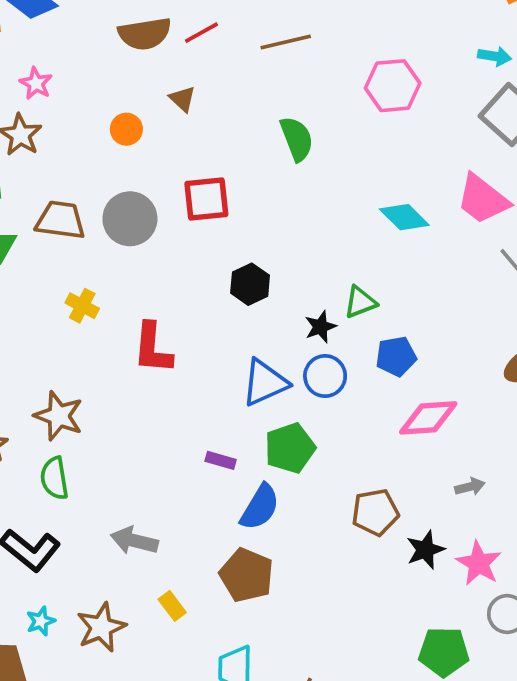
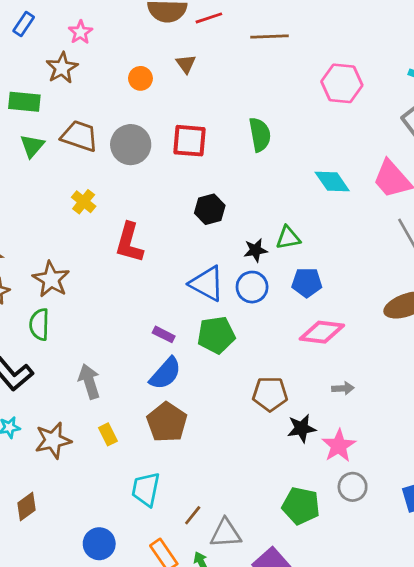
green semicircle: (297, 139) -> (260, 135), moved
blue triangle: (265, 383) -> (207, 284), turned 42
blue semicircle: (260, 507) -> (165, 373), moved
gray arrow: (134, 541) -> (89, 381), turned 48

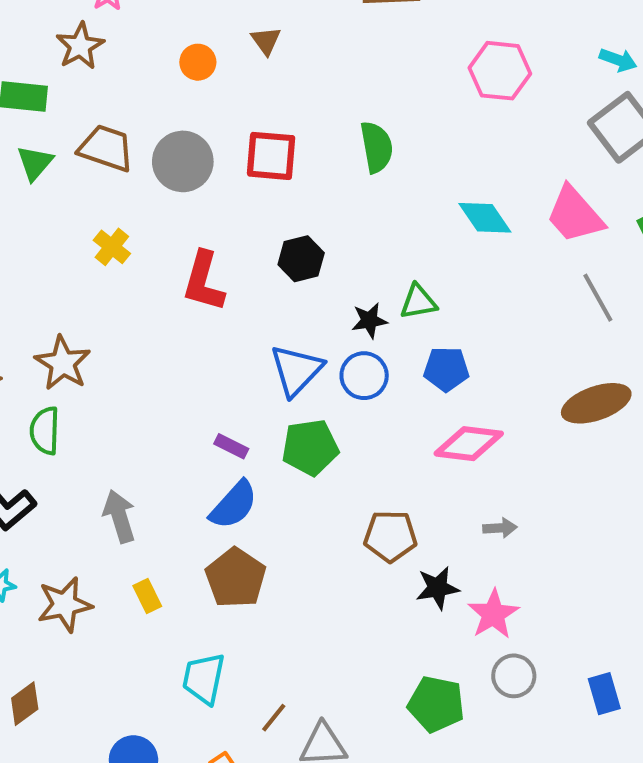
red L-shape: (129, 243) -> (204, 281), moved
blue triangle: (207, 284) -> (296, 370), turned 45

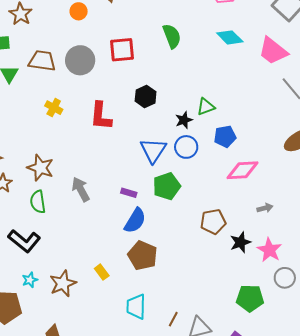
cyan diamond: (485, 218) -> (230, 37), moved
gray arrow: (119, 516) -> (81, 189), moved

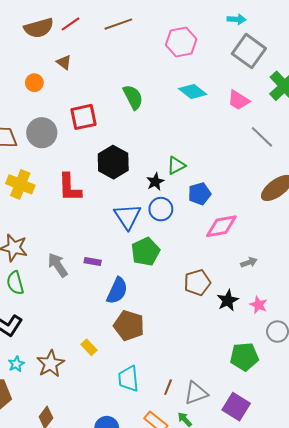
pink trapezoid: (273, 51) -> (239, 100), size x0.7
black hexagon: (146, 96) -> (113, 162), size x1.4
yellow cross: (54, 108) -> (20, 184), size x1.5
purple rectangle: (129, 193) -> (93, 262), moved
pink star: (269, 250) -> (258, 305), size x0.7

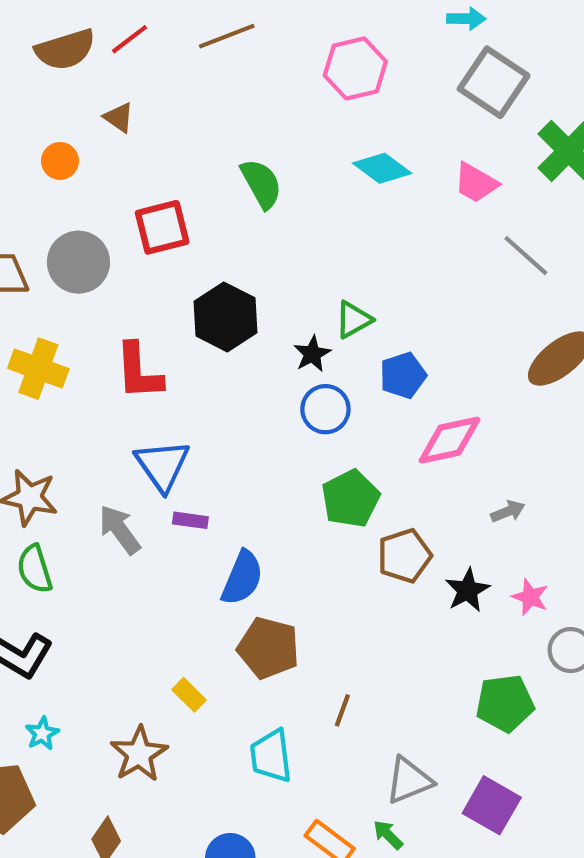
blue triangle: (127, 216) -> (162, 465), moved
green pentagon: (145, 252) -> (351, 499), moved
brown star: (51, 364) -> (139, 754), moved
brown line: (168, 387) -> (342, 710), moved

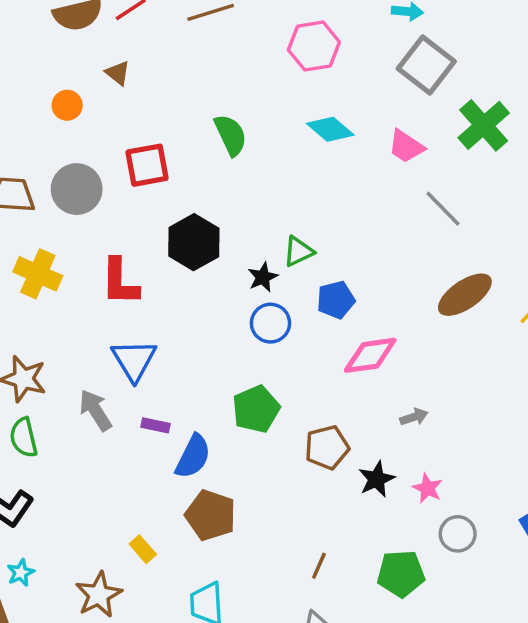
green pentagon: (351, 499) -> (256, 409), moved
purple rectangle: (190, 520) -> (156, 425), moved
brown line: (342, 710) -> (319, 566), moved

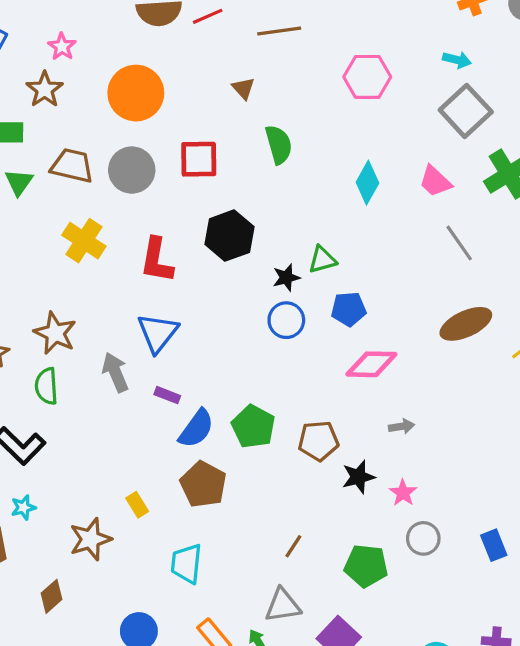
brown triangle: (118, 73) -> (243, 88), moved
orange circle: (67, 105) -> (136, 93), size x2.0
cyan diamond: (330, 129) -> (367, 183), moved, turned 69
green pentagon: (256, 409) -> (253, 427), moved, turned -30

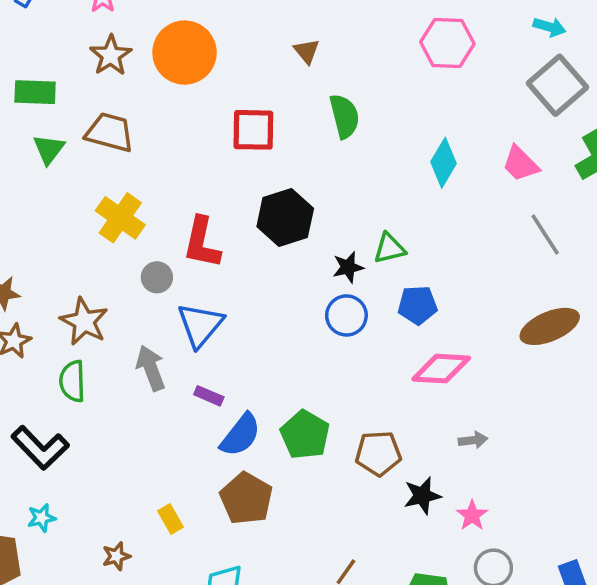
brown star: (45, 89) -> (111, 55), moved
gray circle: (132, 170) -> (157, 277), moved, size x0.6
brown star: (90, 539) -> (116, 556), size x0.6

